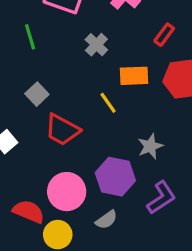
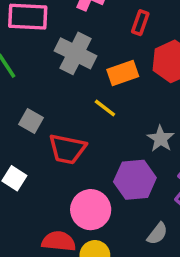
gray cross: (96, 45) -> (76, 53), size x1.6
gray semicircle: (106, 220) -> (157, 234), moved

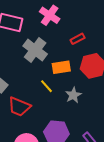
red rectangle: (140, 23) -> (78, 39), turned 32
gray star: (161, 139) -> (73, 95), moved

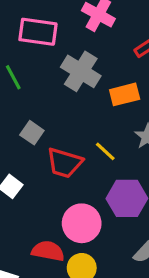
yellow line: (47, 86) -> (105, 151), moved

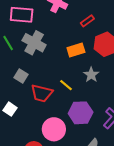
gray cross: (81, 71) -> (34, 43), moved

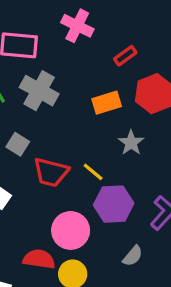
yellow line: (66, 85) -> (93, 172), moved

